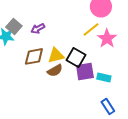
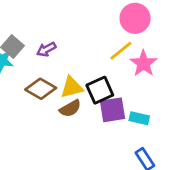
brown diamond: (34, 56) -> (41, 89), turned 40
black square: (76, 57) -> (100, 90), turned 36

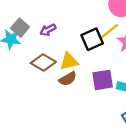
black square: (100, 90) -> (92, 39), moved

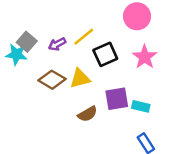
yellow line: (110, 31) -> (84, 37), moved
brown semicircle: (68, 79) -> (88, 114), moved

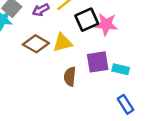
pink star: (145, 57) -> (106, 24), moved, turned -30
brown semicircle: (88, 114) -> (70, 77), turned 126

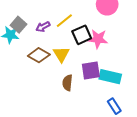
yellow triangle: (63, 43) -> (61, 54), turned -48
cyan rectangle: (121, 69) -> (110, 77), size x1.5

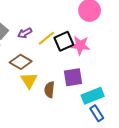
yellow line: (64, 21) -> (46, 38), moved
yellow triangle: (61, 54) -> (29, 80), moved
cyan rectangle: (110, 77) -> (93, 96), moved, turned -35

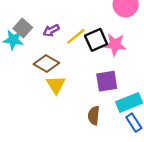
brown semicircle: (49, 90) -> (94, 115), moved

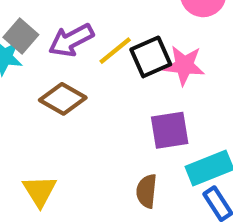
purple arrow: (51, 30) -> (71, 40), size x1.5
yellow triangle: (56, 85) -> (40, 191), moved

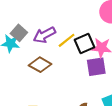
purple square: (170, 130) -> (96, 67), moved

